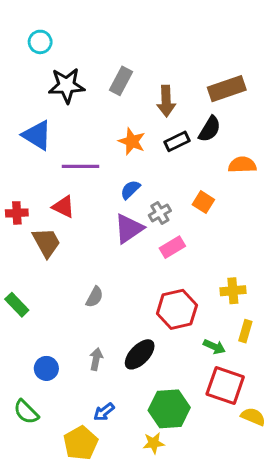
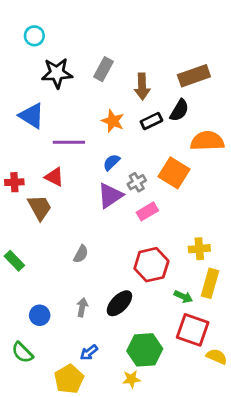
orange semicircle: (242, 165) -> (207, 141), size x1.4
orange square: (203, 202) -> (174, 173), size x1.6
yellow rectangle: (245, 331) -> (210, 283), size x1.5

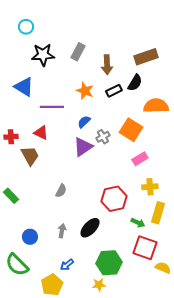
pink rectangle: (147, 211) -> (140, 159), moved
green semicircle: (22, 353) -> (17, 265), size x1.4

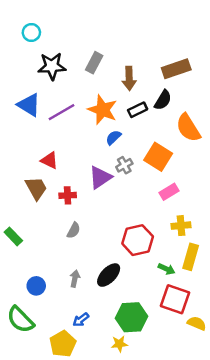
orange star: (85, 91) -> (103, 110), size x1.4
orange semicircle: (156, 106) -> (188, 128), turned -120
purple line: (52, 107) -> (62, 112), moved, turned -30
blue semicircle: (84, 122) -> (113, 137), moved
red cross: (11, 137) -> (68, 195), moved

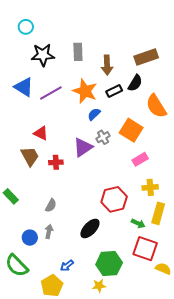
gray rectangle: (94, 63) -> (78, 52), turned -30
gray semicircle: (74, 230) -> (51, 205), moved
gray arrow: (75, 279) -> (49, 232), moved

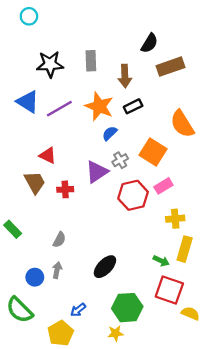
cyan circle: (26, 27) -> (29, 16), moved
black semicircle: (135, 83) -> (149, 43), moved
red hexagon: (114, 199) -> (133, 195), moved

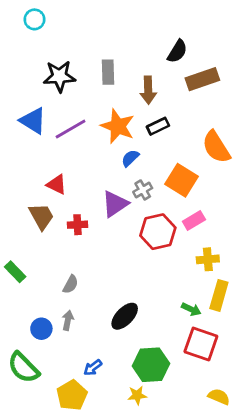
yellow semicircle: (190, 313) -> (219, 397), moved

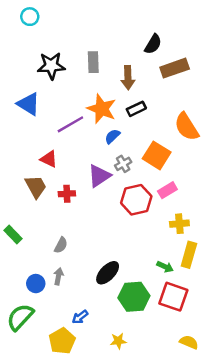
purple line: (71, 129) -> (70, 124), moved
green hexagon: (151, 365) -> (134, 297), moved
green semicircle: (23, 368) -> (20, 317), turned 88

